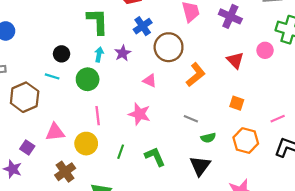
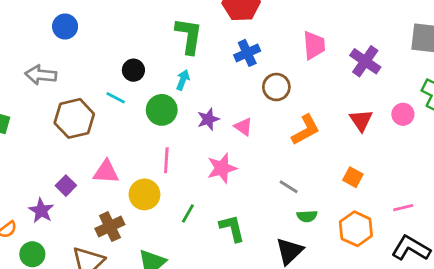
brown circle: (169, 47) -> (276, 87), size x0.7
purple star: (123, 53) -> (208, 119), moved
pink star: (139, 114) -> (222, 168), turned 30

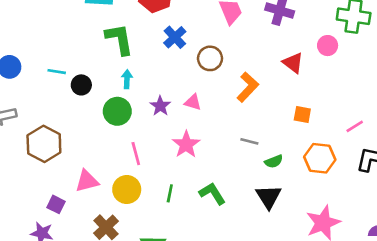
cyan line: (116, 98) -> (57, 72), moved

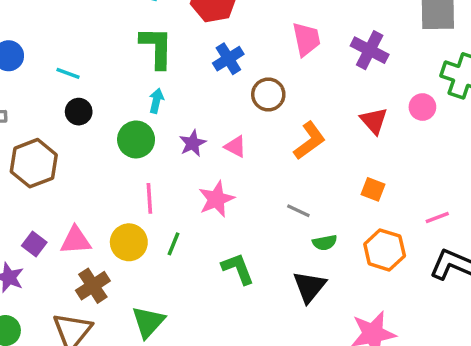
black circle: (81, 85) -> (79, 112), moved
pink triangle: (87, 181) -> (76, 240), moved
green line: (170, 193) -> (173, 244), moved

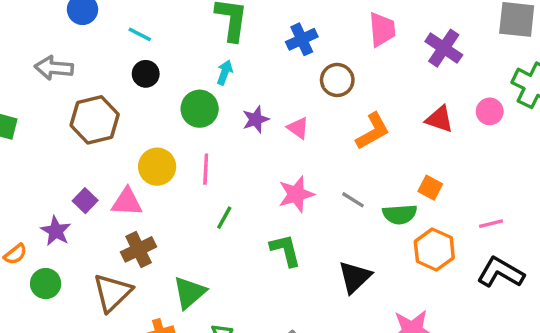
red triangle: (374, 121) -> (439, 119), turned -36
pink star: (216, 199) -> (296, 194), moved
yellow circle: (129, 242) -> (157, 167), moved
green semicircle: (325, 243) -> (400, 214), moved, size x1.4

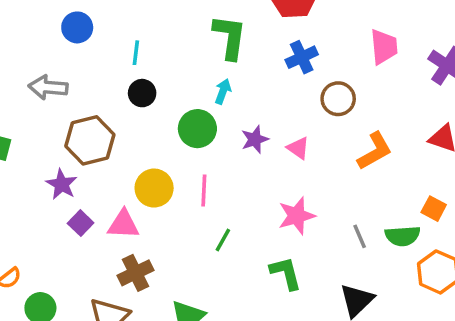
cyan line: (140, 34) -> (136, 53), turned 70
gray line: (353, 200) -> (360, 236), moved, turned 35
purple star: (56, 231) -> (62, 184), moved

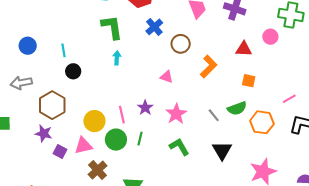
green circle: (197, 129) -> (116, 140), moved
purple star: (255, 139) -> (145, 108), moved
orange square: (434, 209) -> (249, 81), moved

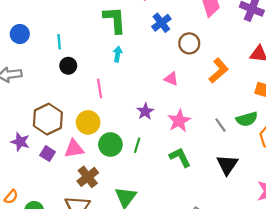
brown hexagon: (52, 105) -> (48, 119), moved
pink line: (122, 115) -> (100, 88), moved
purple star: (44, 133) -> (20, 142), moved

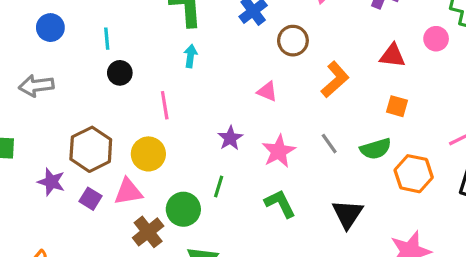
gray line: (220, 125) -> (329, 144), moved
green circle: (110, 145) -> (183, 209), moved

